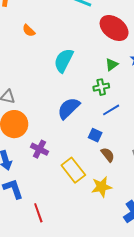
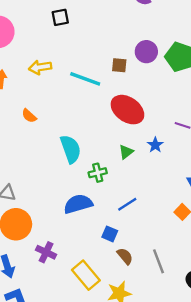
cyan semicircle: (64, 60) -> (71, 149), turned 135
green cross: (101, 87) -> (98, 173), moved
blue semicircle: (69, 108) -> (78, 204), turned 30

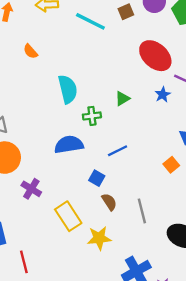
brown square: (119, 65) -> (126, 12), turned -35
red ellipse: (127, 110) -> (155, 56), moved
blue star: (155, 145) -> (163, 95), moved

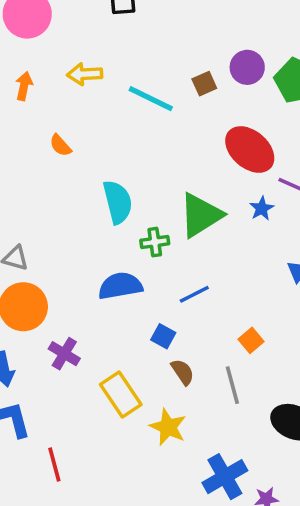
green triangle: (122, 99) -> (201, 215), size x2.0
orange square: (171, 165) -> (251, 340), moved
yellow star: (99, 238) -> (168, 427), turned 30

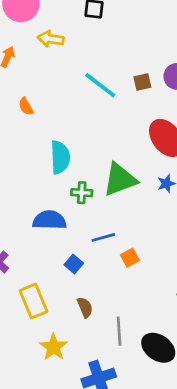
yellow arrow: (85, 74) -> (51, 39), moved
orange square: (251, 340) -> (130, 258), moved
brown semicircle: (183, 372) -> (85, 307), moved
gray line: (232, 385) -> (119, 331), moved
yellow star: (168, 427) -> (54, 347), moved

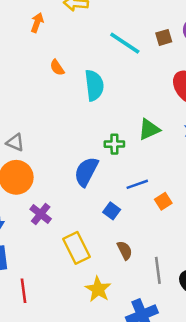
cyan semicircle: (60, 157) -> (94, 85), moved
green triangle: (120, 179) -> (149, 129), size x0.7
blue semicircle: (49, 220) -> (86, 172), turned -60

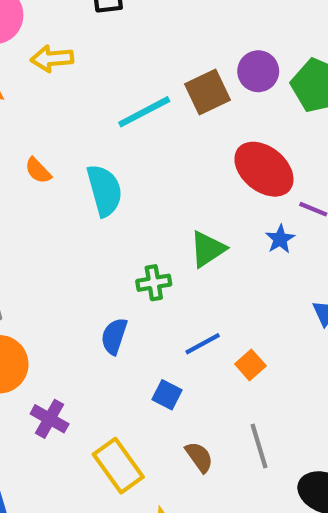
brown square: (164, 37) -> (208, 92), size x1.5
cyan line: (125, 43) -> (144, 112), turned -52
blue semicircle: (86, 172) -> (114, 336), size x0.7
gray line: (158, 270) -> (259, 446), moved

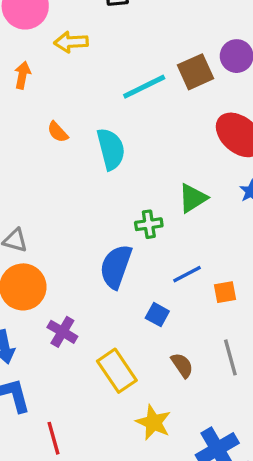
blue semicircle: (114, 336) -> (116, 266), size x1.5
orange square: (250, 365) -> (225, 292), turned 30

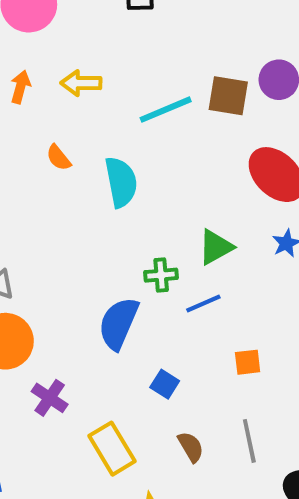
yellow arrow: (71, 42) -> (81, 83), moved
brown square: (195, 72) -> (228, 96), turned 30
blue line: (187, 274) -> (203, 304), moved

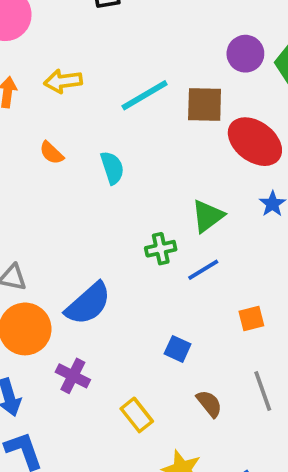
brown square: (228, 96) -> (205, 105), moved
cyan semicircle: (121, 182) -> (112, 168), size x0.7
blue semicircle: (119, 323) -> (88, 304), moved, turned -147
yellow rectangle: (112, 449) -> (137, 415), size x0.7

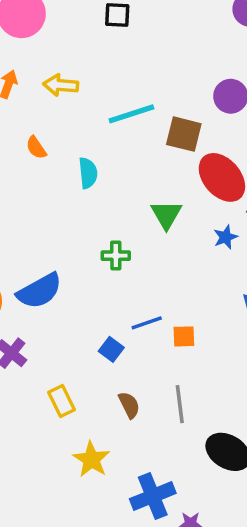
green triangle: (208, 216) -> (166, 215), moved, turned -36
blue line: (203, 270) -> (147, 323), moved

